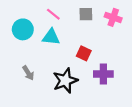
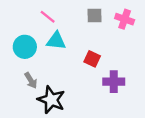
pink line: (53, 14) -> (48, 17), moved
cyan circle: (23, 29) -> (25, 47), moved
black star: (65, 81) -> (51, 100), moved, turned -30

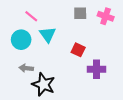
pink line: (48, 17) -> (31, 16), moved
cyan triangle: (56, 41) -> (48, 35), turned 48
gray arrow: (31, 80) -> (26, 68), turned 128

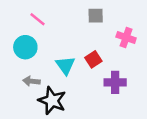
pink cross: (106, 16) -> (126, 37), moved
cyan triangle: (48, 35) -> (65, 65), moved
red square: (78, 50) -> (93, 59), turned 32

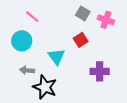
gray square: (96, 16) -> (83, 13), turned 32
pink cross: (126, 37) -> (106, 20), moved
red square: (93, 59) -> (81, 40), moved

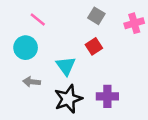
pink cross: (106, 20) -> (134, 23), moved, turned -35
purple cross: (100, 71) -> (107, 96), moved
black star: (45, 87) -> (68, 99), moved, turned 30

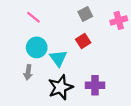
gray square: (96, 16) -> (85, 14), turned 32
cyan circle: (26, 48) -> (37, 47), moved
gray arrow: (32, 82) -> (28, 72), turned -88

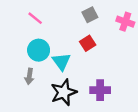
pink cross: (119, 20) -> (125, 22), turned 35

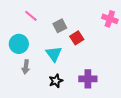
gray square: (90, 15) -> (60, 26), moved
cyan circle: (39, 50) -> (19, 44), moved
black star: (64, 92) -> (56, 81), size x0.6

